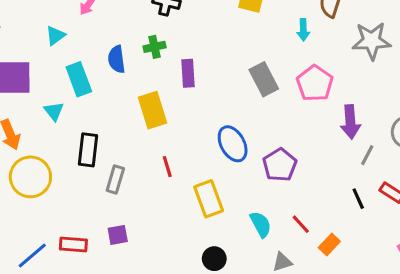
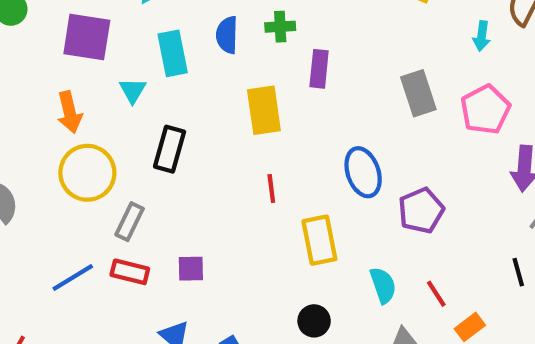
gray rectangle: (115, 180) -> (130, 222), moved

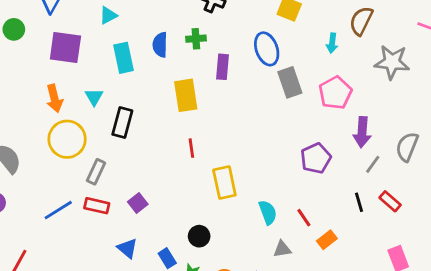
cyan triangle: (133, 90) -> (94, 97), moved
blue ellipse: (363, 172) -> (267, 49), moved
purple pentagon: (421, 210) -> (316, 158), moved
purple square: (191, 269) -> (138, 203), turned -36
black circle: (314, 321) -> (199, 236), moved

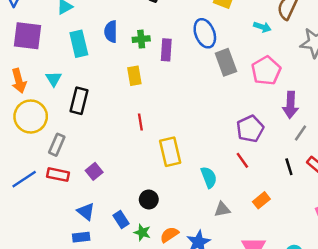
green cross: (196, 39) -> (141, 39), moved
cyan arrow: (332, 43) -> (262, 27), turned -77
yellow rectangle: (186, 95) -> (134, 76), size x0.7
red line: (304, 218) -> (242, 160), moved

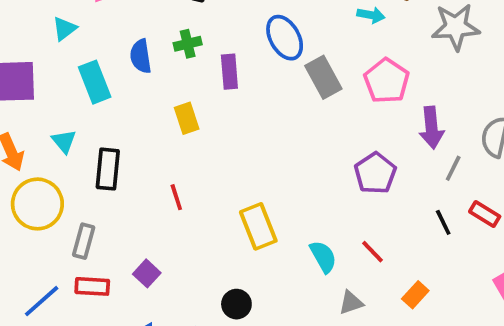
green cross: (141, 39) -> (188, 44), moved
red line: (140, 122) -> (176, 197), moved
red line: (242, 160) -> (373, 252), moved
orange rectangle: (261, 200) -> (415, 295), moved

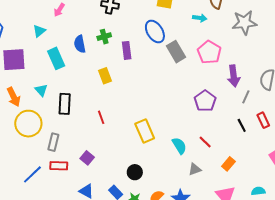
red rectangle: (485, 214) -> (263, 120), turned 35

